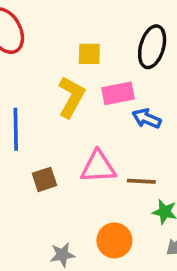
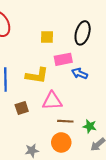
yellow L-shape: (71, 97) -> (37, 76), moved, turned 70
brown line: (141, 181) -> (65, 121), moved

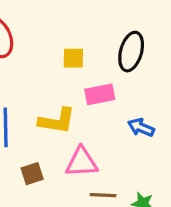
blue arrow: (80, 74) -> (141, 127), moved

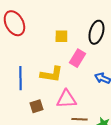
pink rectangle: (100, 94) -> (77, 58), turned -48

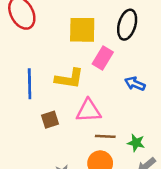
yellow square: (61, 36) -> (82, 30), size x1.6

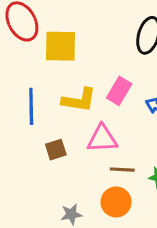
yellow square: (82, 30) -> (60, 46), moved
pink rectangle: (103, 58) -> (119, 91), moved

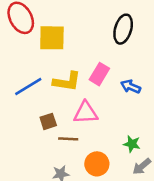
blue line: (31, 106) -> (28, 87), turned 60
brown line: (122, 170) -> (68, 139), moved

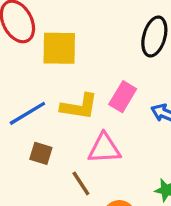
brown square: (48, 121) -> (41, 153), moved, turned 35
brown line: (68, 139) -> (81, 183), turned 54

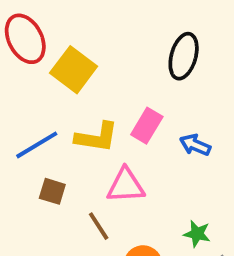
yellow square: (59, 48) -> (74, 70), turned 36

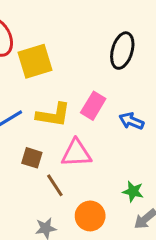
yellow square: (74, 70) -> (35, 61), turned 36
brown square: (52, 191) -> (32, 158), moved

